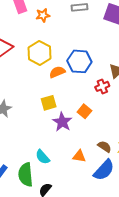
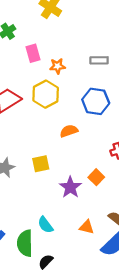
yellow hexagon: (40, 53) -> (46, 94), moved
blue hexagon: (79, 61) -> (96, 101), moved
yellow square: (49, 103) -> (41, 164), moved

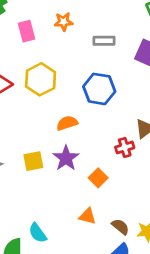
orange star: (57, 66) -> (64, 22), moved
purple star: (70, 187) -> (66, 158), moved
orange triangle: (87, 227) -> (87, 216), moved

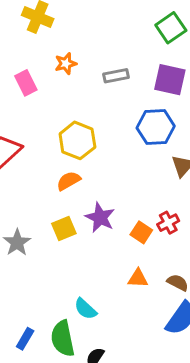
yellow hexagon: (41, 79) -> (77, 140), moved
blue hexagon: (99, 89) -> (156, 127), moved
orange semicircle: (67, 123) -> (69, 181), moved
red cross: (125, 147) -> (168, 223), moved

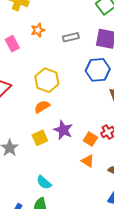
orange triangle: (138, 278) -> (88, 161), moved, turned 32
cyan semicircle: (85, 309) -> (44, 182), moved

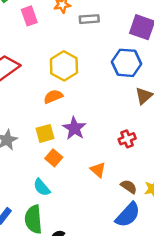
gray rectangle: (71, 37) -> (89, 19), moved
orange square: (90, 139) -> (54, 158), moved

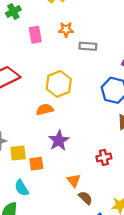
yellow square: (45, 133) -> (18, 153), moved
orange square: (54, 158) -> (36, 164), turned 32
brown semicircle: (129, 187) -> (85, 198), moved

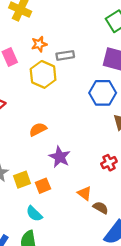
yellow hexagon: (59, 84) -> (43, 74), moved

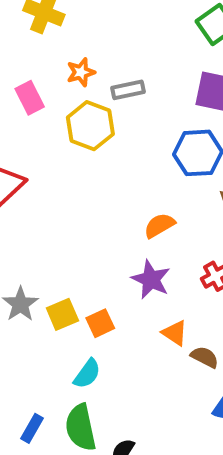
orange semicircle: (38, 129) -> (159, 225), moved
purple star: (60, 157) -> (151, 279), moved
cyan semicircle: (34, 214) -> (87, 374), turned -96

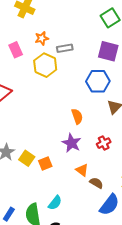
orange semicircle: (159, 225) -> (77, 116), turned 98
yellow square: (62, 314) -> (27, 158), turned -35
cyan semicircle: (87, 374) -> (55, 203), moved

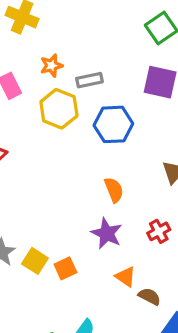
blue hexagon: (98, 81) -> (113, 124), moved

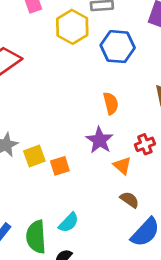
yellow square: (35, 261) -> (34, 156), turned 30
orange triangle: (126, 277) -> (122, 166), moved

